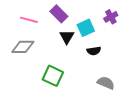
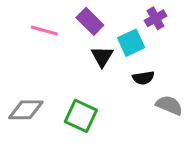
purple cross: (111, 17) -> (156, 18), moved
gray diamond: (23, 47) -> (26, 110), moved
gray semicircle: (106, 83) -> (169, 105), moved

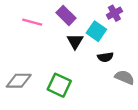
cyan square: (131, 43) -> (96, 31), turned -30

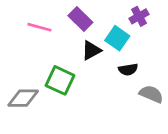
black triangle: (75, 41) -> (91, 50), turned 30
green square: (59, 85) -> (60, 80), moved

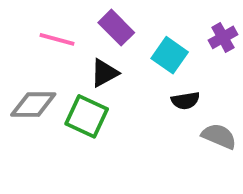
purple cross: (139, 16) -> (223, 37), moved
black triangle: (91, 50) -> (104, 73), moved
gray diamond: (23, 98) -> (33, 105), moved

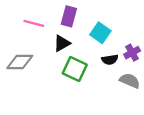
purple rectangle: (116, 28) -> (69, 16), turned 60
purple cross: (223, 37) -> (132, 53), moved
green square: (87, 116) -> (75, 69), moved

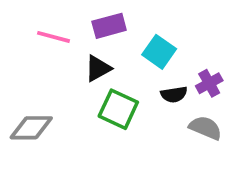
purple rectangle: (69, 16) -> (109, 26), turned 60
gray diamond: (20, 62) -> (31, 128), moved

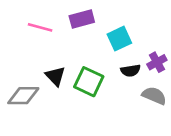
cyan square: (159, 52) -> (119, 39), turned 30
black triangle: (98, 68) -> (55, 76), moved, turned -45

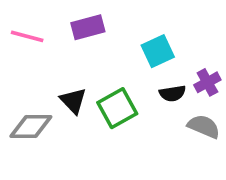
purple rectangle: (82, 19) -> (88, 27), moved
pink line: (40, 27) -> (27, 36), moved
green square: (89, 82) -> (117, 108), turned 36

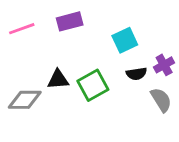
pink line: (27, 36) -> (22, 29), turned -35
black triangle: (73, 101) -> (58, 79), turned -50
gray semicircle: (204, 126) -> (161, 100), turned 35

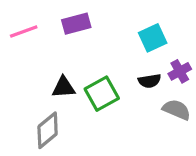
cyan square: (125, 40) -> (153, 38), moved
gray diamond: (25, 100) -> (48, 130), moved, turned -40
gray semicircle: (161, 100) -> (177, 110), turned -35

